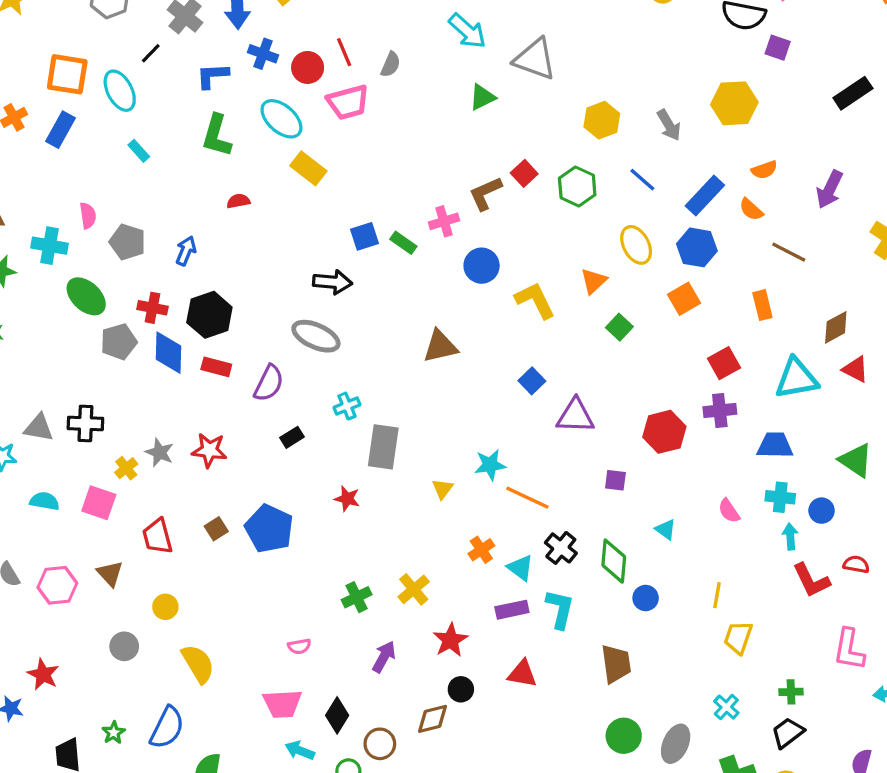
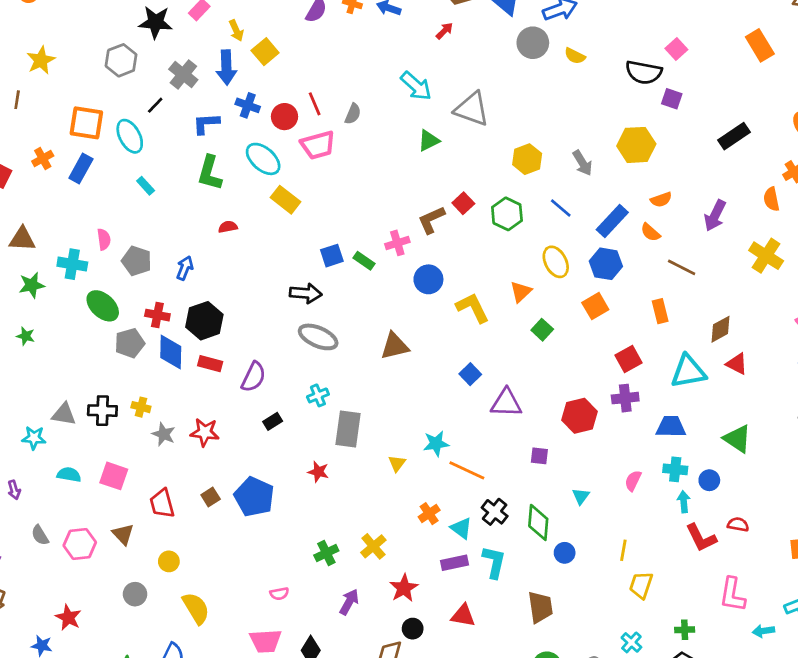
gray ellipse: (316, 336) -> (318, 337), moved
yellow cross: (126, 468) -> (141, 407), moved, turned -36
pink semicircle: (729, 511) -> (633, 481), turned 60
cyan triangle: (666, 529) -> (581, 496), turned 30

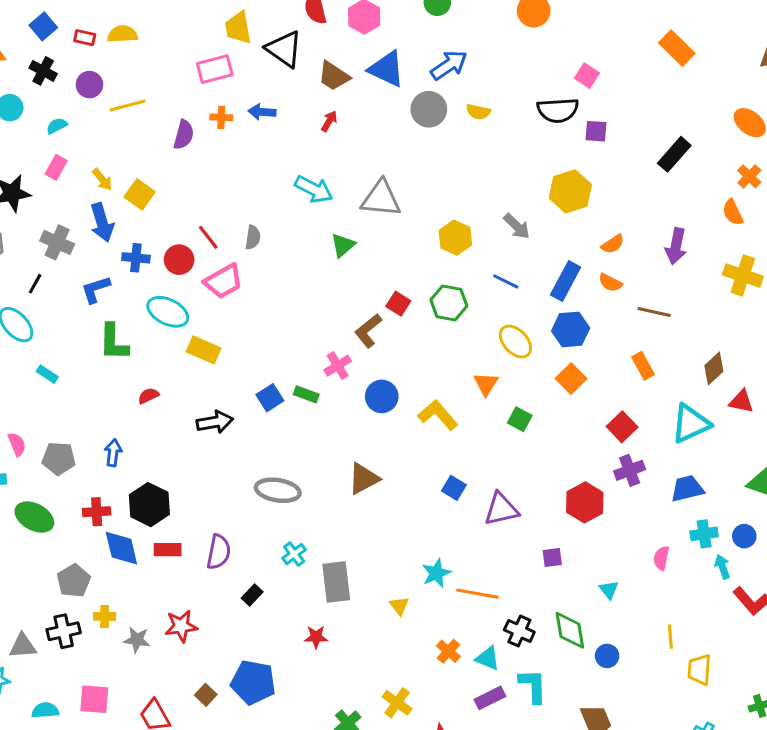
black arrow: (306, 293) -> (215, 422), moved
gray pentagon: (130, 343) -> (74, 581), moved

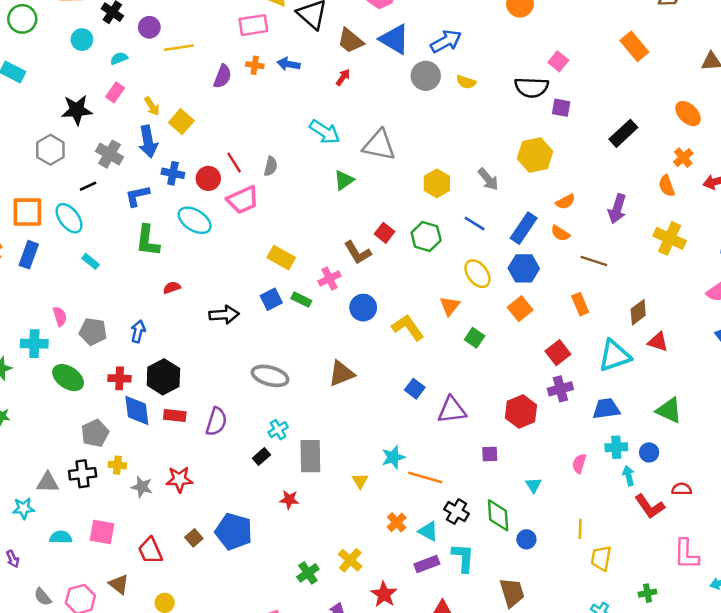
black line: (35, 284) -> (88, 186), turned 30
brown L-shape: (368, 331) -> (358, 253), turned -88
yellow rectangle: (204, 350) -> (281, 258), moved
black rectangle: (252, 595) -> (261, 457), moved

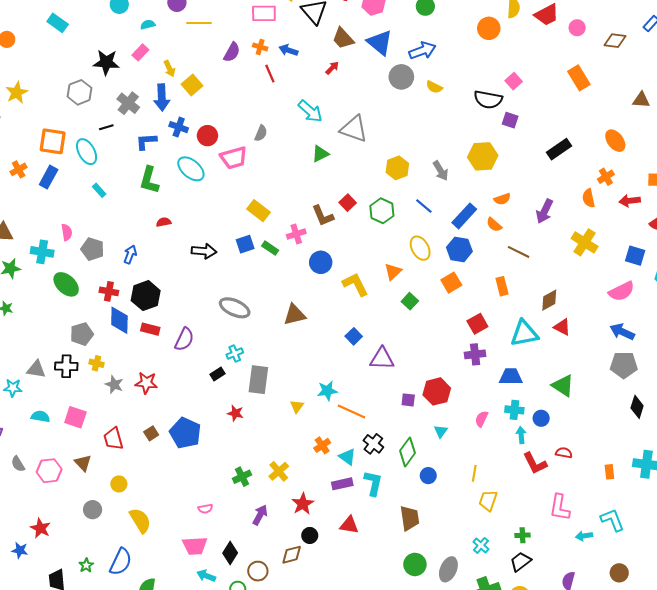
red line: (234, 163) -> (270, 74), moved
red hexagon: (521, 412) -> (437, 391), moved
green diamond: (498, 515) -> (408, 452), turned 32

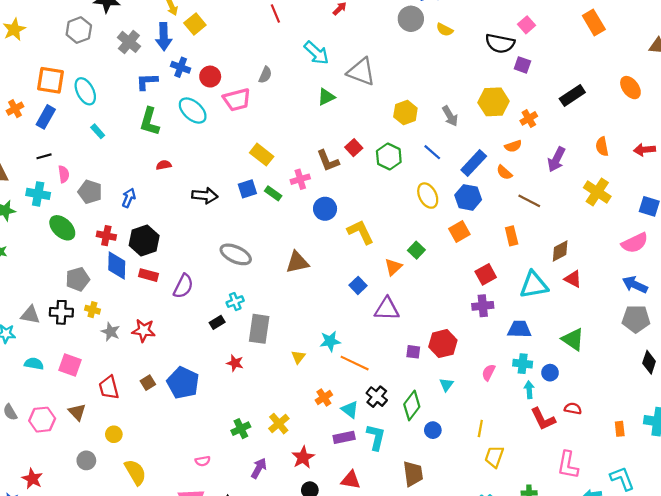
black line: (106, 127) -> (44, 156), moved
orange cross: (606, 177) -> (529, 118), moved
orange triangle: (393, 272) -> (393, 267), moved

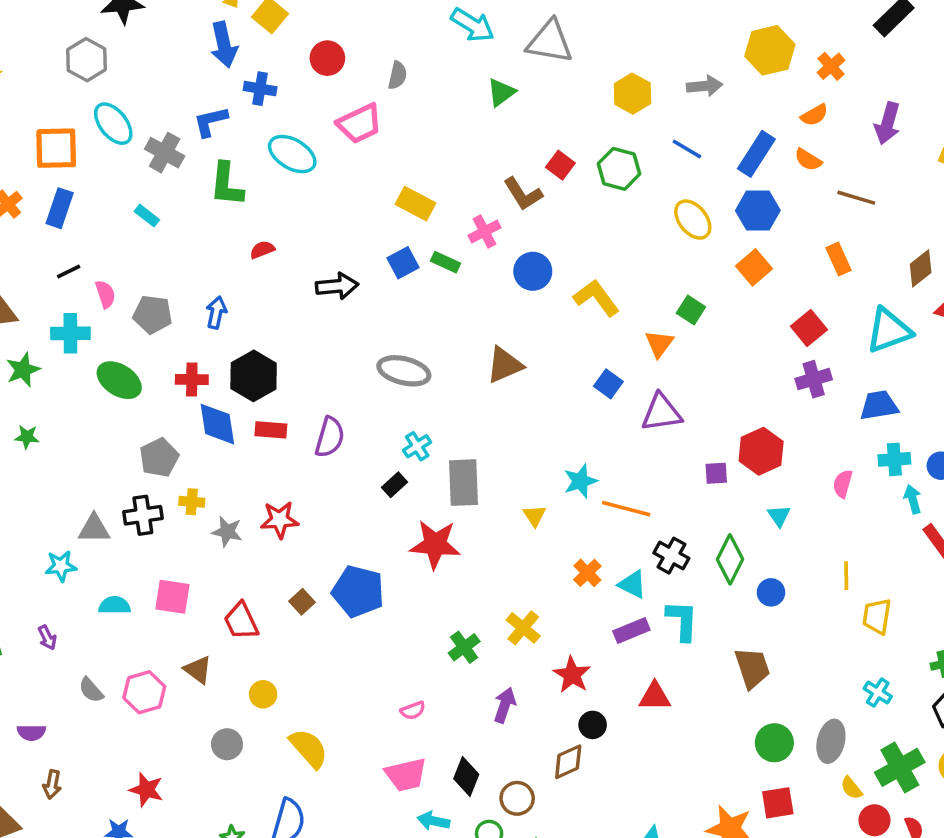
gray cross: (129, 42) -> (165, 153), moved
red circle: (210, 77) -> (327, 58), moved
cyan ellipse: (85, 91) -> (113, 124), moved
gray arrow: (450, 116) -> (705, 86), turned -54
red star: (235, 363) -> (435, 544), size x1.8

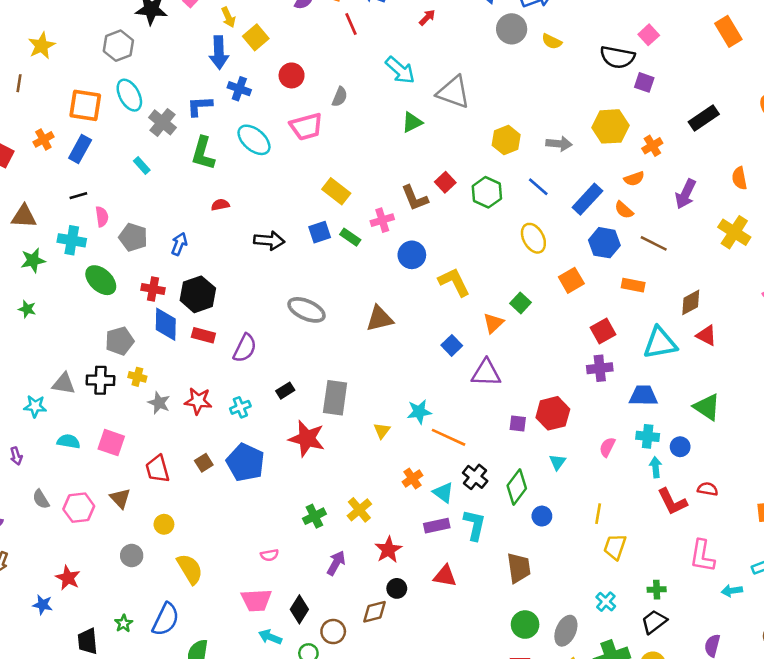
blue hexagon: (758, 210) -> (604, 243), moved
orange rectangle: (839, 259) -> (633, 285), turned -65
cyan cross: (417, 446) -> (240, 407), moved

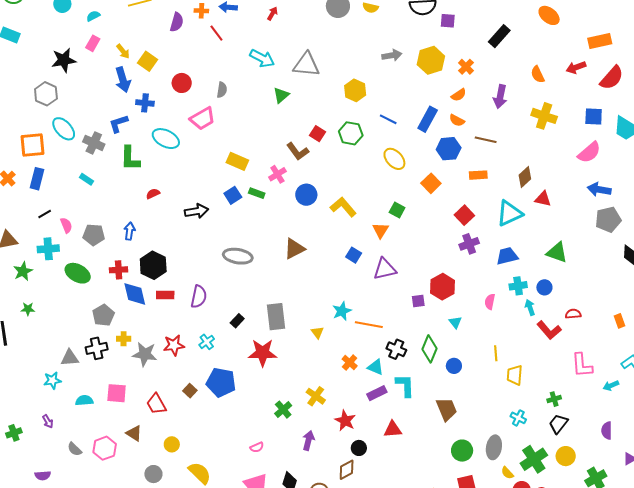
gray arrow: (559, 144) -> (392, 55), moved
gray star: (159, 403) -> (145, 354), size x1.4

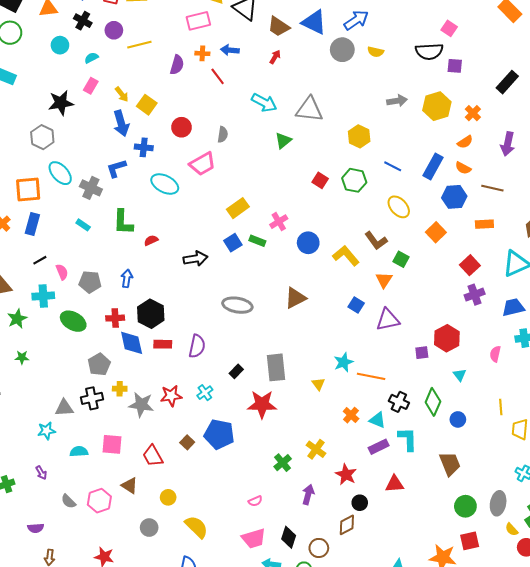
brown L-shape: (298, 151) -> (376, 241), moved
green L-shape: (130, 158) -> (123, 222), moved
yellow rectangle: (237, 161) -> (238, 208), turned -60

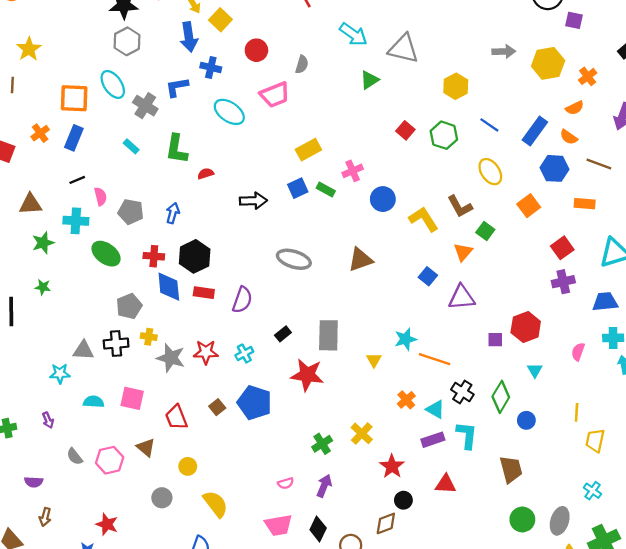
gray hexagon: (42, 137) -> (127, 41), moved
purple arrow: (308, 495) -> (324, 486), moved

